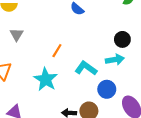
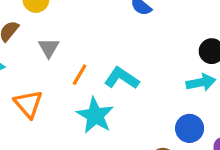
orange line: (57, 51) -> (80, 75), moved
cyan L-shape: (86, 68) -> (122, 78), moved

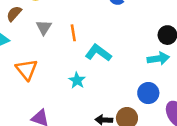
orange line: (80, 75) -> (73, 33), moved, turned -42
cyan star: (95, 115) -> (77, 80), size x0.6

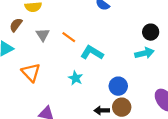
orange line: (73, 33) -> (69, 37), turned -40
blue circle: (148, 93) -> (118, 86), moved

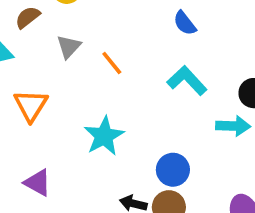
cyan L-shape: (92, 53) -> (187, 81), moved
cyan star: (76, 78) -> (104, 136), size x1.5

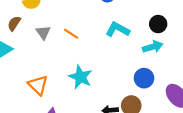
orange triangle: (31, 105) -> (38, 85), moved
blue circle: (173, 170) -> (144, 78), moved

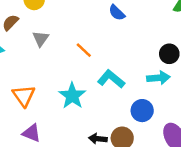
cyan L-shape: (118, 30) -> (111, 79), moved
orange line: (71, 34) -> (84, 50), moved

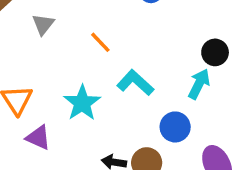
cyan arrow: (158, 78) -> (199, 84), turned -60
purple triangle: (32, 133) -> (38, 138), moved

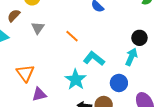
cyan star: (82, 103) -> (76, 80), moved
purple triangle: (38, 138) -> (39, 94), turned -35

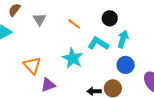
black circle: (139, 38) -> (110, 18), moved
cyan arrow: (131, 57) -> (123, 39), moved
cyan star: (76, 80) -> (73, 58), moved

